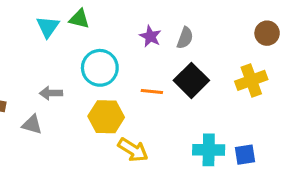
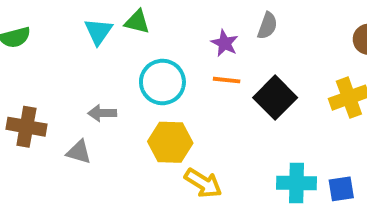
gray semicircle: (185, 38) -> (267, 26), moved
orange line: (152, 92) -> (227, 80), moved

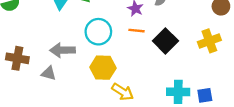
gray arrow: (102, 113) -> (62, 50), size x1.5

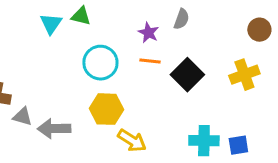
gray arrow: (62, 50) -> (54, 129), moved
gray triangle: (49, 73) -> (23, 117), moved

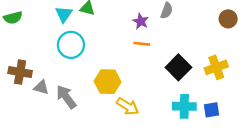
cyan circle: (100, 63) -> (71, 45), moved
black square: (187, 75) -> (178, 67), moved
yellow cross: (244, 75) -> (216, 67), moved
gray arrow: (54, 129) -> (66, 97), turned 55

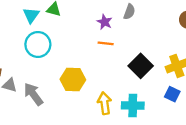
yellow arrow: (128, 106) -> (105, 103), moved, turned -130
cyan cross: (184, 106) -> (133, 105), moved
blue square: (212, 110) -> (172, 94), moved, turned 35

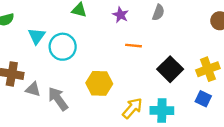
cyan triangle: (31, 15) -> (37, 36), moved
purple star: (105, 22) -> (121, 15), moved
yellow arrow: (105, 103) -> (132, 108), turned 50

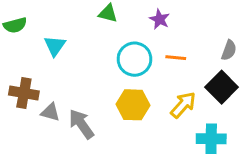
gray semicircle: (158, 12) -> (229, 50), moved
cyan circle: (63, 47) -> (134, 59), moved
yellow arrow: (132, 108) -> (183, 105), moved

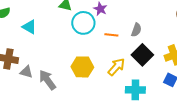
cyan triangle: (55, 46) -> (29, 27), turned -35
gray semicircle: (229, 50) -> (136, 30), moved
cyan circle: (134, 59) -> (83, 23), moved

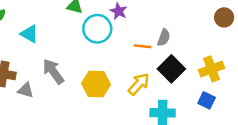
orange line: (111, 35) -> (142, 46), moved
gray arrow: (47, 80) -> (53, 71), moved

